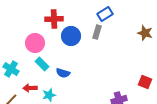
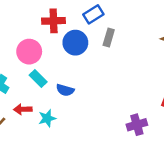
blue rectangle: (105, 14) -> (93, 14), moved

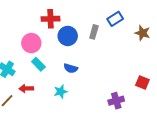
blue rectangle: (93, 14) -> (115, 19), moved
blue semicircle: (65, 90) -> (71, 68), moved
cyan star: (47, 118) -> (61, 92), moved

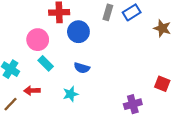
gray rectangle: (94, 32) -> (108, 12), moved

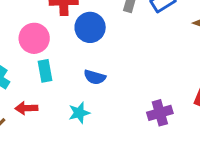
cyan rectangle: (46, 63) -> (45, 71), turned 35
purple cross: (133, 104) -> (160, 113), moved

